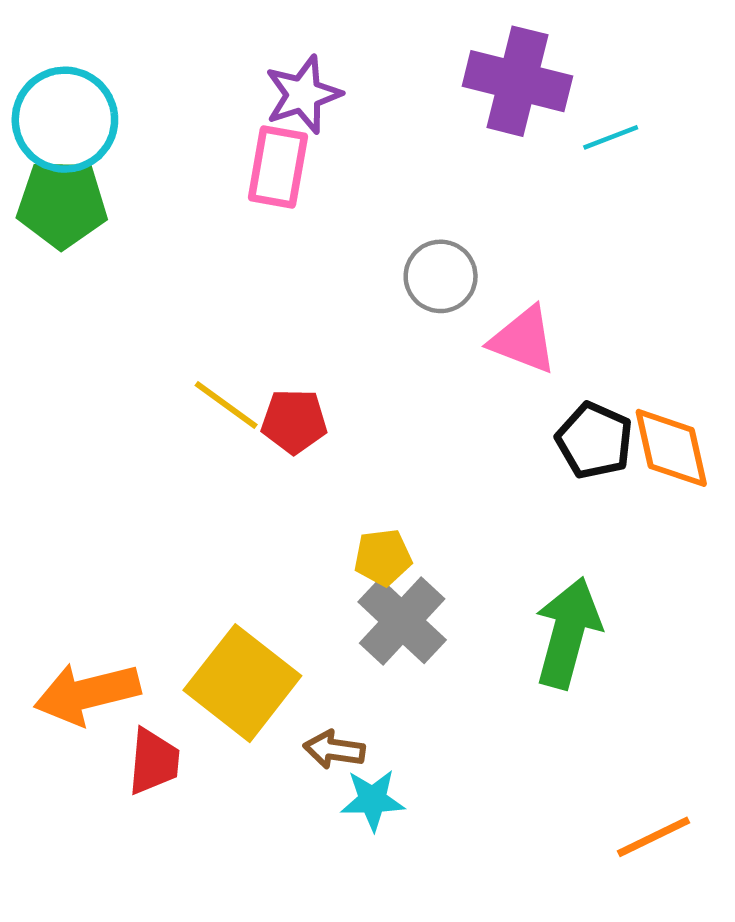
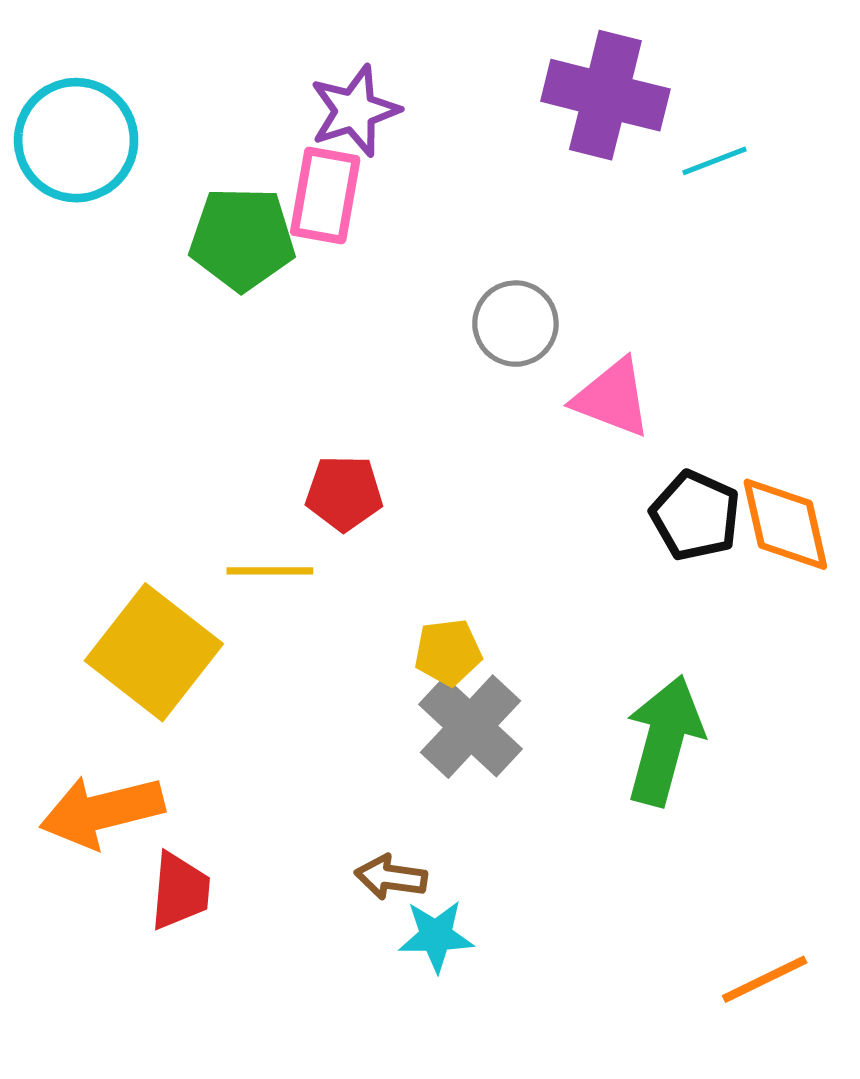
green pentagon: (62, 204) -> (242, 239), moved
yellow line: (226, 405) -> (270, 571), moved, turned -36
yellow square: (242, 683) -> (154, 652), moved

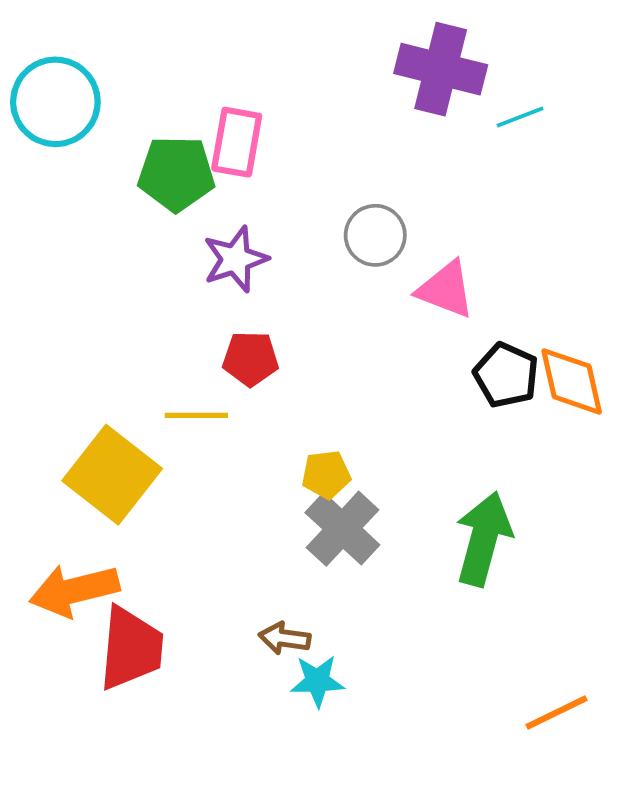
purple star: (355, 111) -> (235, 259), moved
red trapezoid: (180, 891) -> (131, 648), size x1.5

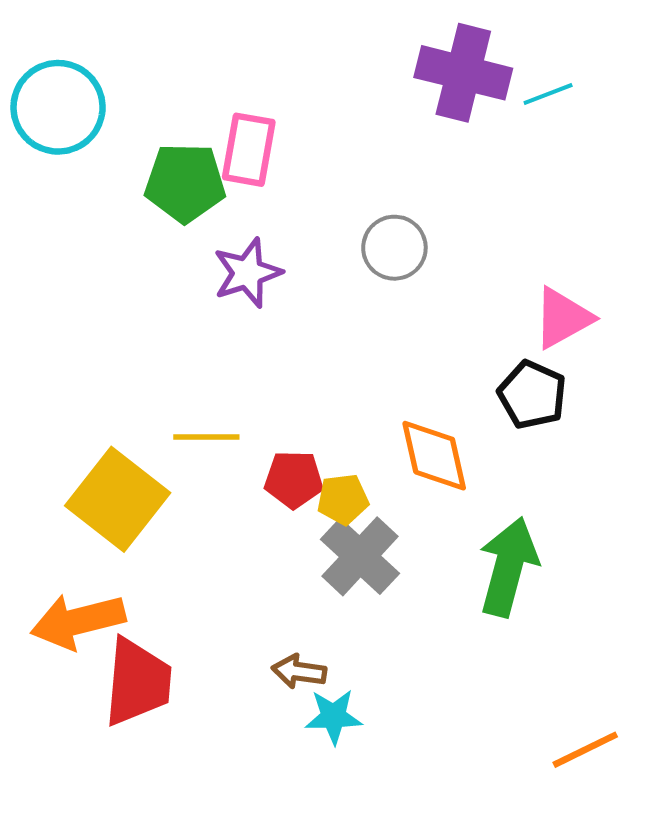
cyan line: (520, 117) -> (548, 94), moved
pink triangle: (446, 289) -> (563, 318), moved, turned -50
red pentagon: (251, 359) -> (294, 479), moved
orange diamond: (572, 381) -> (434, 456), moved

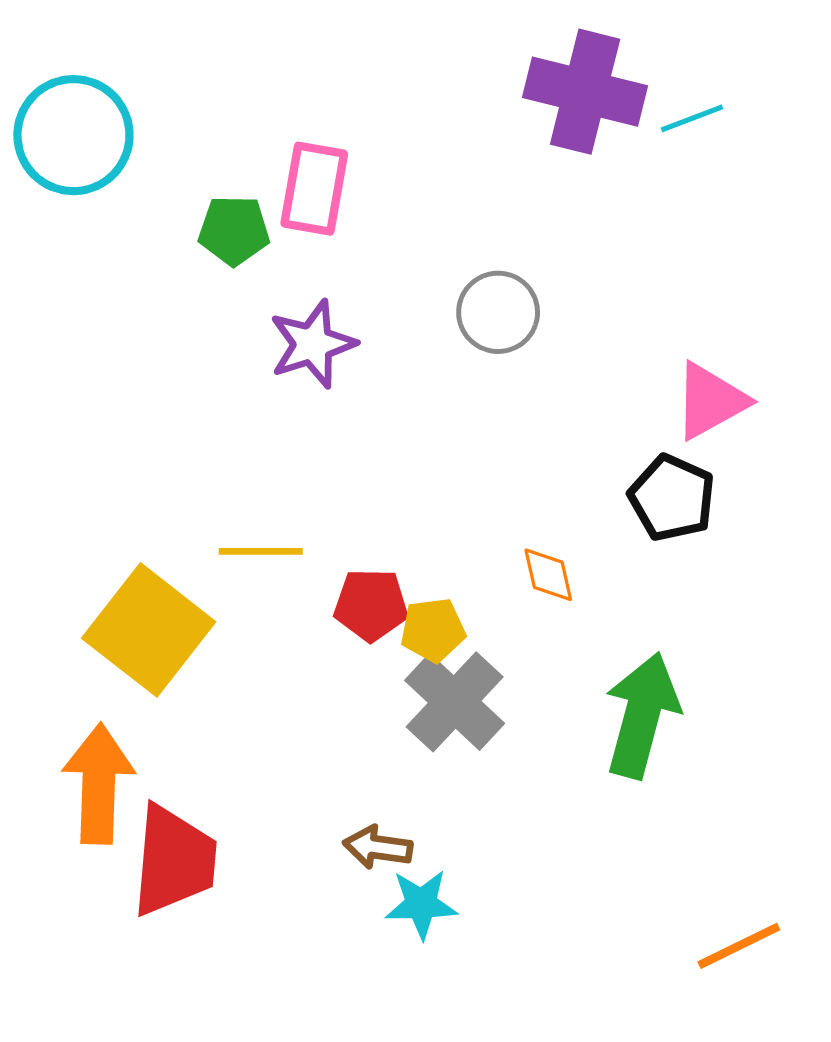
green pentagon: (185, 183) -> (234, 230), size x0.7
orange diamond: (434, 456) -> (548, 575), size x0.6
orange arrow: (78, 621) -> (99, 784), turned 106

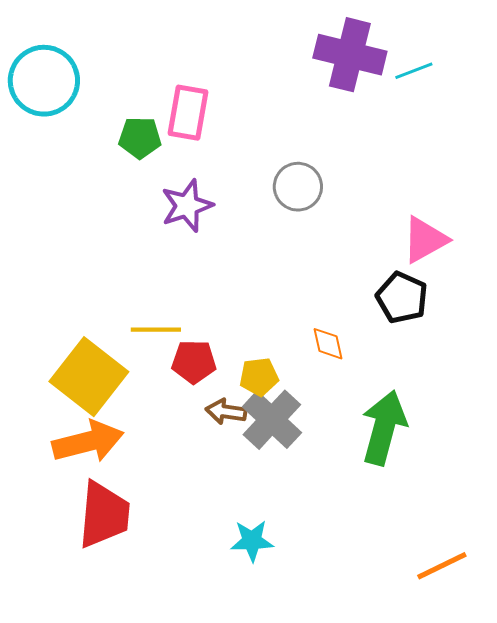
red pentagon: (371, 605) -> (194, 362), moved
orange arrow: (99, 784) -> (88, 442), moved, turned 74
brown arrow: (378, 847) -> (226, 412), moved

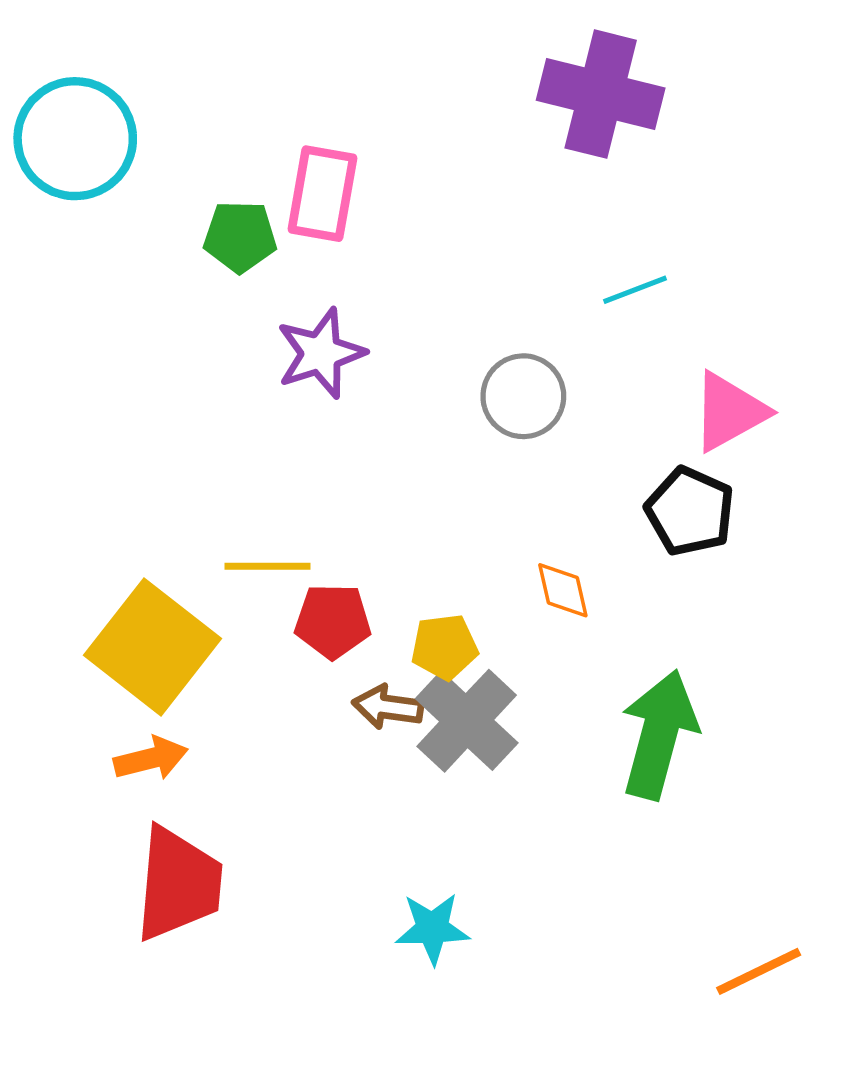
cyan line: (414, 71) -> (635, 290), moved
gray circle: (298, 187) -> (523, 396), moved
orange arrow: (88, 442) -> (151, 758), size x0.6

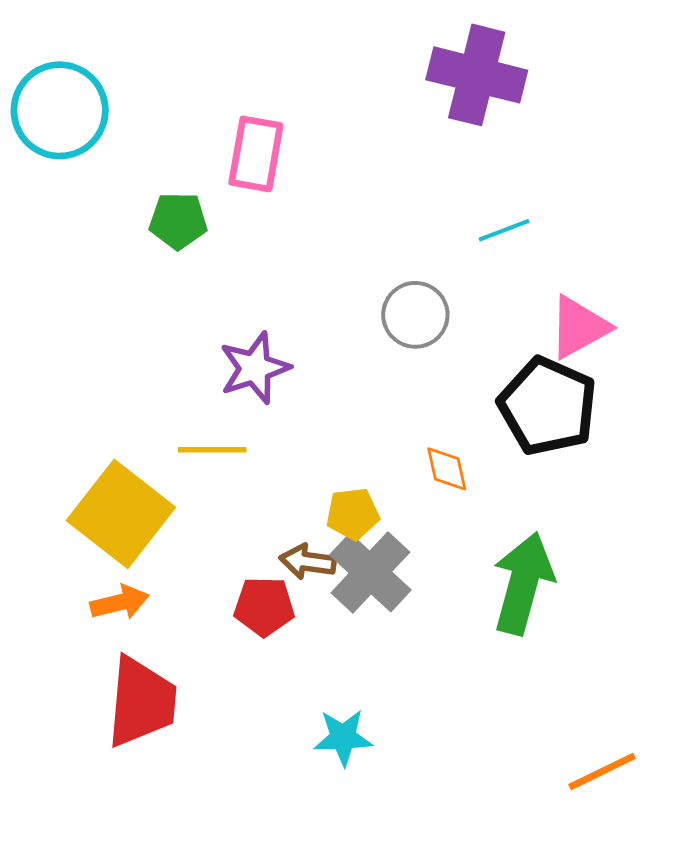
green pentagon: (240, 237) -> (178, 221), moved
purple star: (321, 353) -> (255, 368), moved
black pentagon: (690, 511) -> (548, 406), size x1.4
red pentagon: (333, 621) -> (264, 607), moved

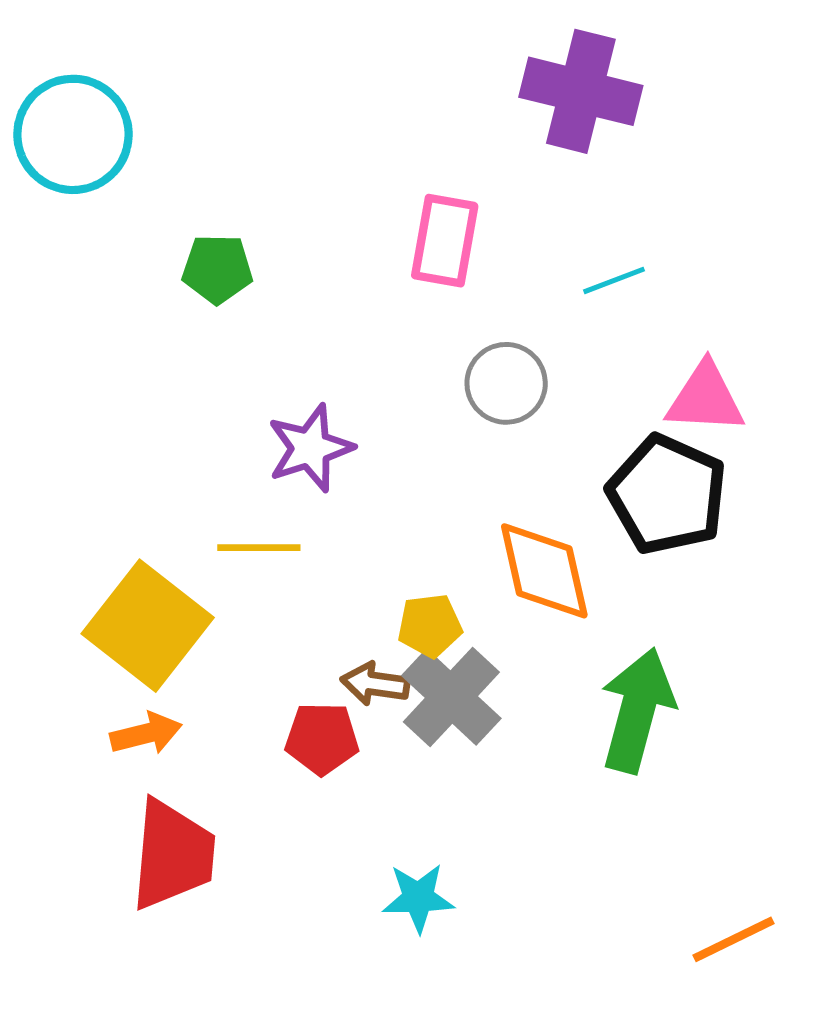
pink rectangle: (256, 154) -> (445, 241), moved
pink triangle: (579, 327) -> (705, 398), turned 32
orange diamond: (447, 469) -> (544, 571), size x1.8

